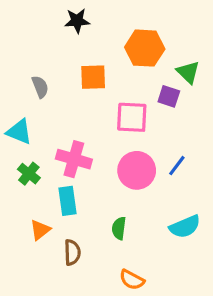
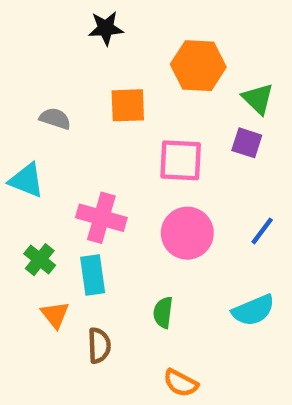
gray semicircle: (40, 87) -> (55, 119), turned -50
purple square: (169, 96) -> (247, 143), moved
blue line: (177, 166) -> (262, 231), moved
green cross: (29, 174) -> (40, 260), moved
orange triangle: (40, 230) -> (55, 315), turned -30

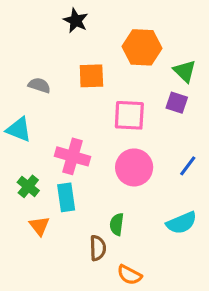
black star: (106, 28) -> (76, 21), turned 30
brown semicircle: (99, 345) -> (98, 248), moved

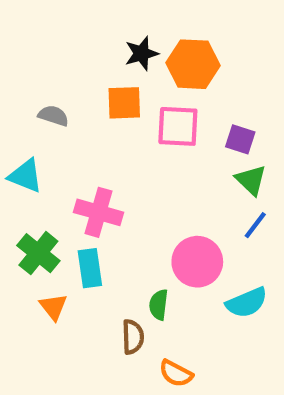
black star: (76, 21) -> (141, 53), moved, turned 30
green triangle: (185, 71) -> (251, 180), moved
pink square: (129, 115) -> (178, 126), moved
pink circle: (134, 167) -> (197, 262), moved
green cross: (28, 186) -> (38, 253), size x1.4

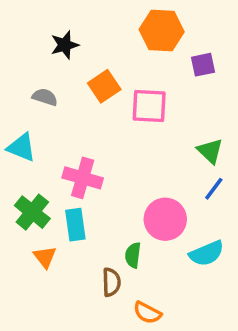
black star: (141, 53) -> (65, 45), moved
orange hexagon: (193, 64) -> (162, 31), moved
orange square: (124, 103) -> (104, 86), turned -32
purple square: (240, 139) -> (203, 65), moved, turned -30

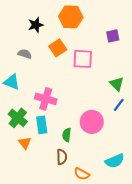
orange hexagon: (162, 31) -> (71, 17), moved
cyan semicircle: (207, 253) -> (115, 161), moved
green semicircle: (133, 255) -> (67, 135), moved

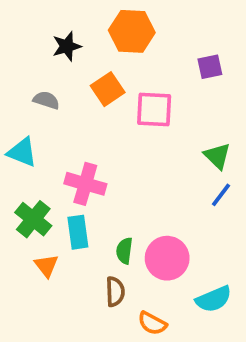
pink circle: (92, 122) -> (167, 258), moved

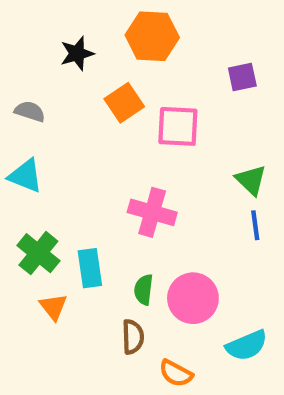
gray semicircle: (46, 100) -> (30, 111), moved
pink cross: (85, 184) -> (152, 212), moved
blue line: (221, 195) -> (255, 225), turned -45

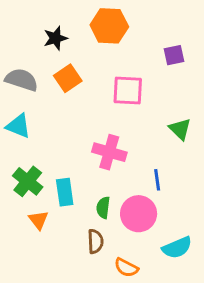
orange square: (124, 103) -> (68, 78), moved
gray semicircle: (30, 111) -> (22, 80), size x1.5
blue line: (255, 225) -> (157, 180), moved

